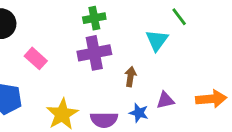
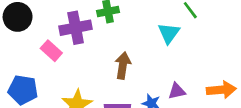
purple cross: (94, 53) -> (76, 28), moved
brown arrow: (130, 77) -> (123, 65), moved, size x1.4

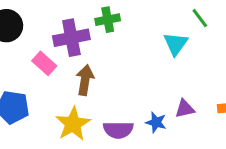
brown arrow: (123, 65) -> (85, 80), moved

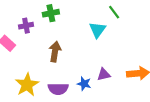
purple cross: (71, 38) -> (26, 26), size x0.6
brown arrow: (85, 80) -> (55, 52), moved

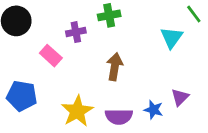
purple triangle: (104, 74) -> (180, 97), turned -32

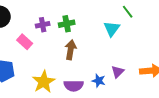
green cross: (109, 15) -> (67, 24), moved

